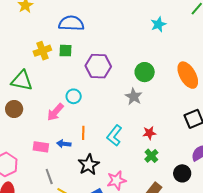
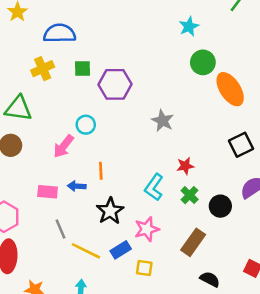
blue semicircle: (71, 23) -> (60, 33), moved
green square: (66, 51) -> (82, 68), moved
green circle: (145, 72) -> (203, 62), moved
cyan L-shape: (114, 135) -> (154, 187), moved
black circle: (182, 173) -> (220, 206), moved

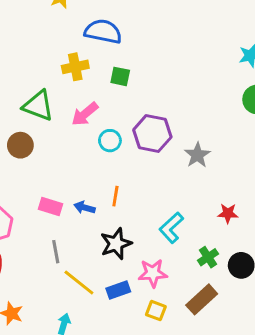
purple hexagon: (115, 84) -> (152, 134), moved
pink arrow: (64, 146) -> (85, 114), moved
red star: (185, 166) -> (228, 213), moved
green cross: (190, 195) -> (208, 257), moved
yellow square: (144, 268) -> (156, 311), moved

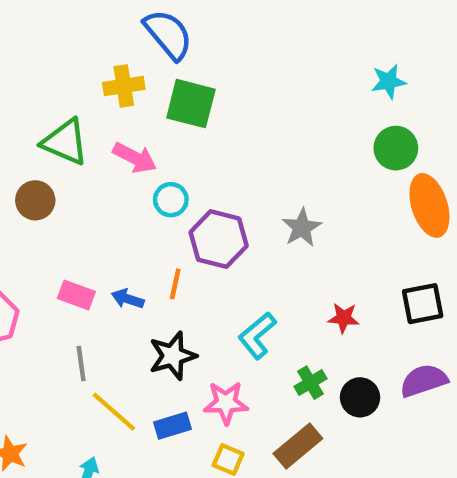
blue semicircle: (103, 31) -> (168, 34), turned 36
green square: (120, 76) -> (191, 104), size x1.6
pink arrow: (85, 114) -> (135, 158), turned -116
purple hexagon: (152, 134) -> (219, 239), moved

